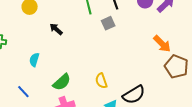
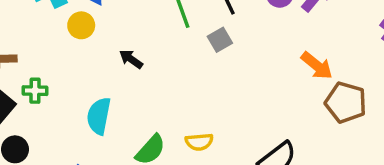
cyan semicircle: (34, 60) -> (99, 116), size x1.5
yellow semicircle: (101, 81) -> (199, 142), moved, turned -70

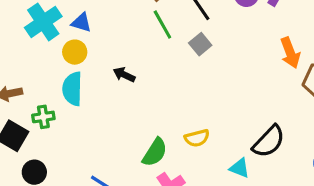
orange arrow: (317, 66) -> (290, 53), turned 40
cyan semicircle: (99, 116) -> (72, 89), moved

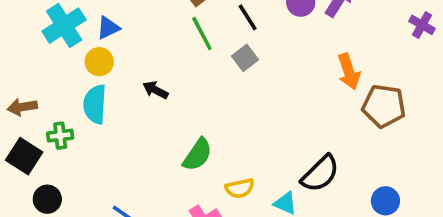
blue triangle: (81, 23) -> (108, 28), turned -45
yellow semicircle: (197, 138) -> (240, 188), moved
green semicircle: (155, 152) -> (198, 155), moved

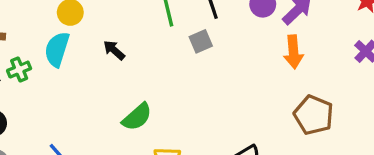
orange arrow: (349, 72) -> (293, 52), moved
green cross: (60, 136) -> (19, 69), turned -30

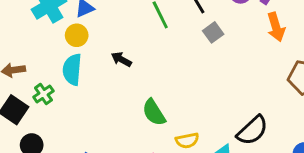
gray square: (201, 41) -> (213, 32), moved
green semicircle: (137, 117) -> (154, 112), turned 112

